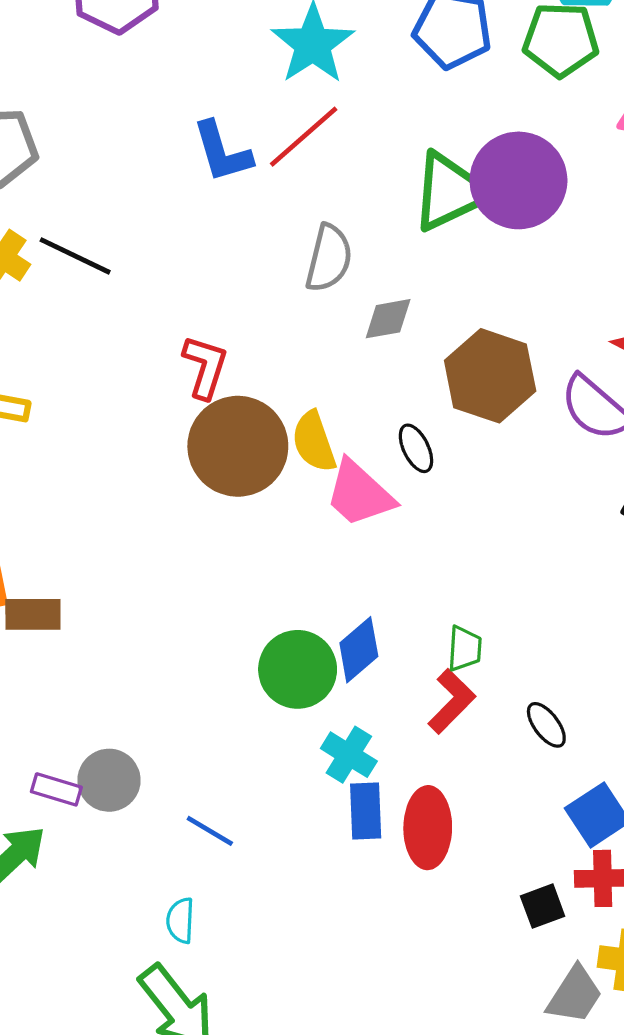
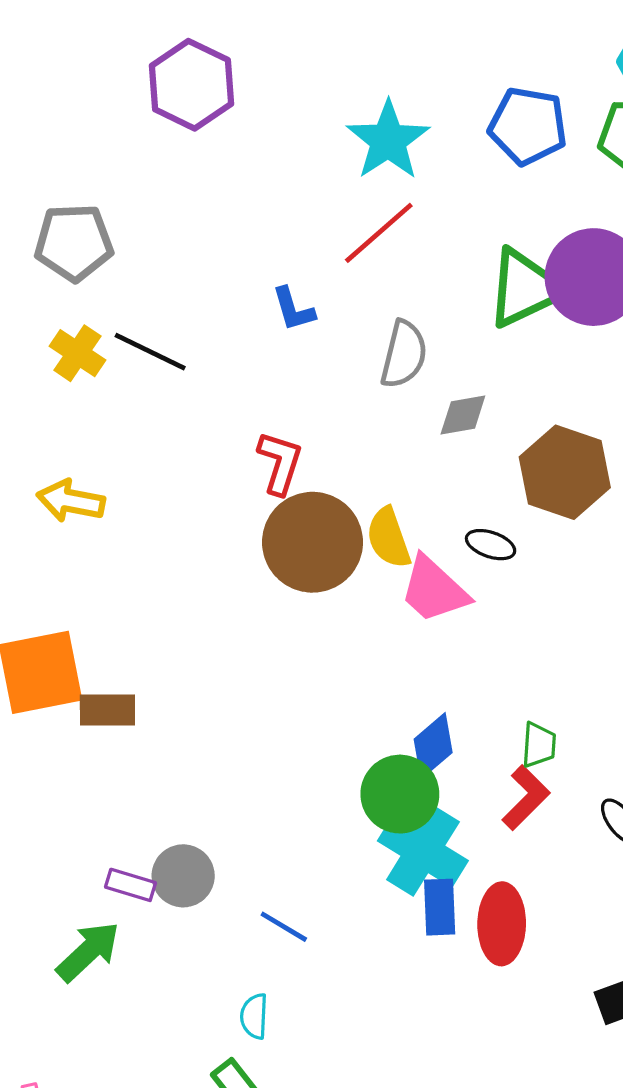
blue L-shape: (222, 152) -> (293, 309), moved, size x0.7
black ellipse: (416, 448) -> (491, 545), turned -45
green circle: (298, 669) -> (400, 794), moved
cyan cross: (349, 755) -> (423, 851), size x1.6

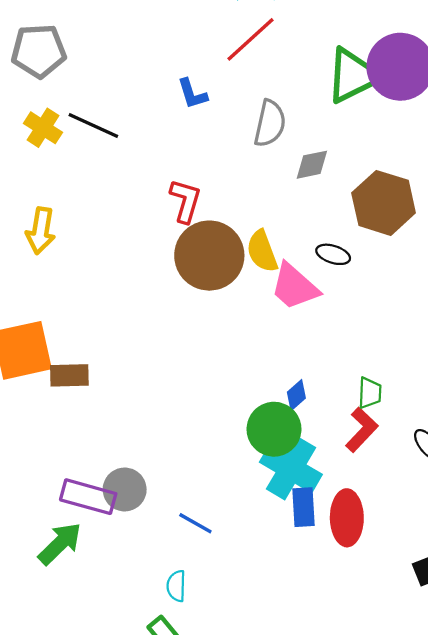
yellow arrow: (71, 501) -> (41, 231), turned -90
blue diamond: (433, 746) -> (296, 395), size x0.7
purple rectangle: (130, 885) -> (88, 497), size x1.6

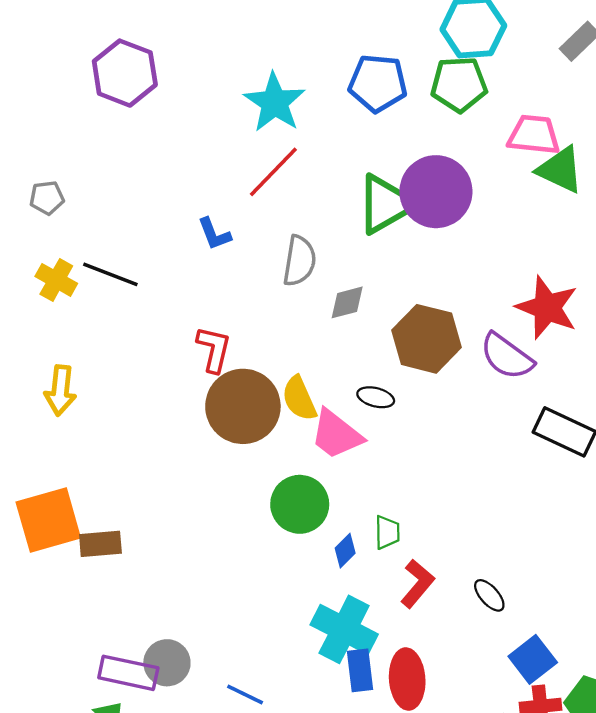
gray pentagon: (39, 51) -> (47, 198), size x0.6
green trapezoid: (370, 393) -> (387, 532), moved
green circle: (274, 429) -> (300, 504), moved

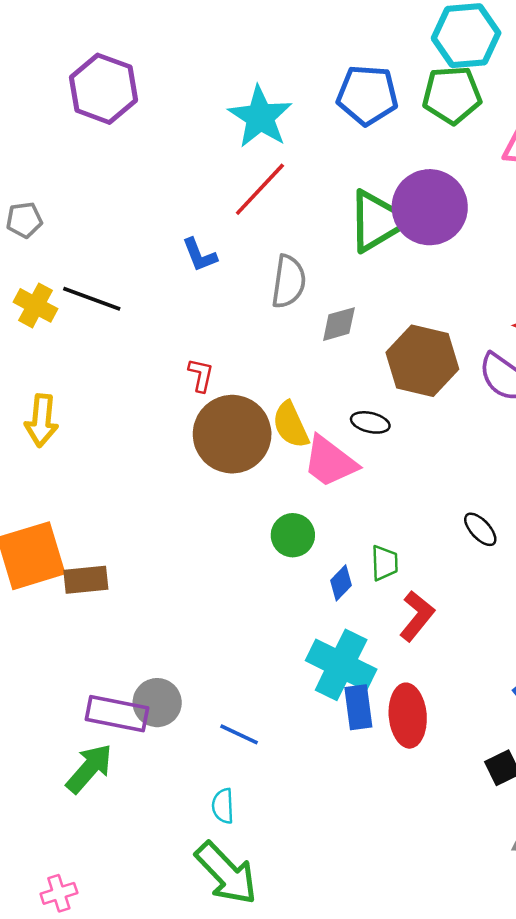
red L-shape: (214, 349) -> (201, 375), size x0.7
green circle: (300, 504) -> (293, 535), size x0.7
black ellipse: (489, 595) -> (480, 529), moved

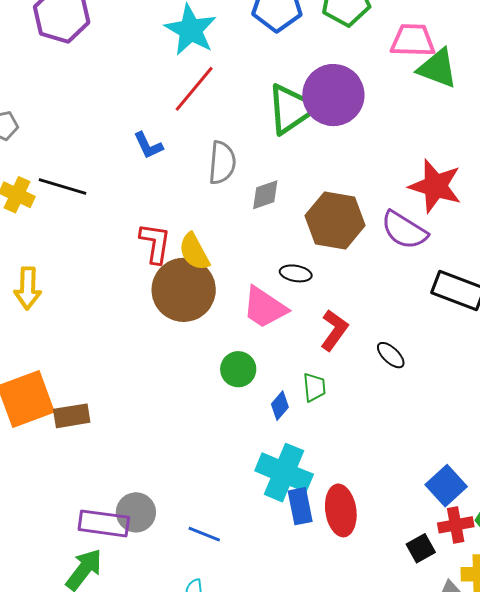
red L-shape: (201, 375) -> (155, 243), size x1.5
yellow semicircle: (291, 425) -> (194, 252), moved
red L-shape: (417, 616) -> (334, 330), moved

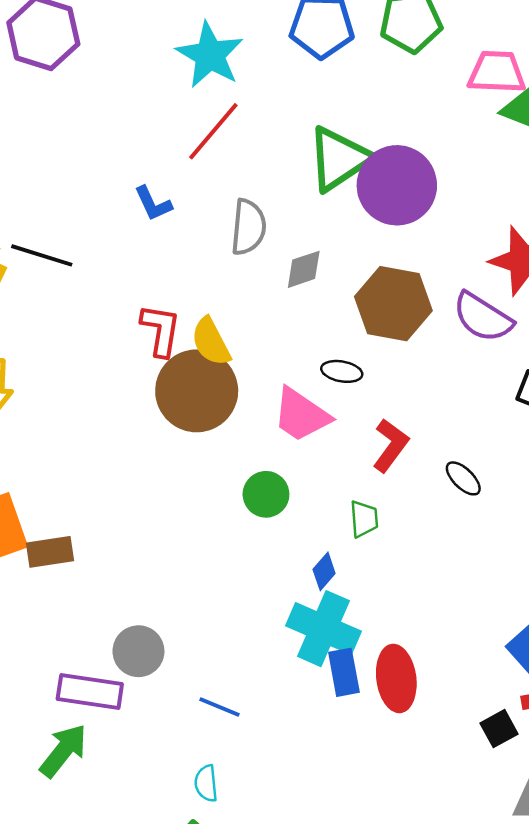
purple circle: (333, 95) -> (397, 185), moved
blue diamond: (280, 406) -> (324, 571), moved
gray circle: (136, 512) -> (138, 651), moved

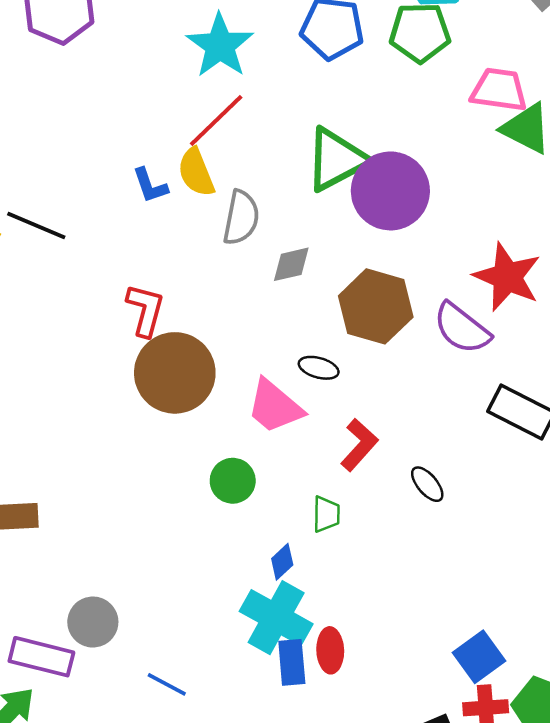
yellow semicircle: (211, 342) -> (196, 172), moved
red ellipse: (396, 678) -> (330, 650), moved, size x0.7

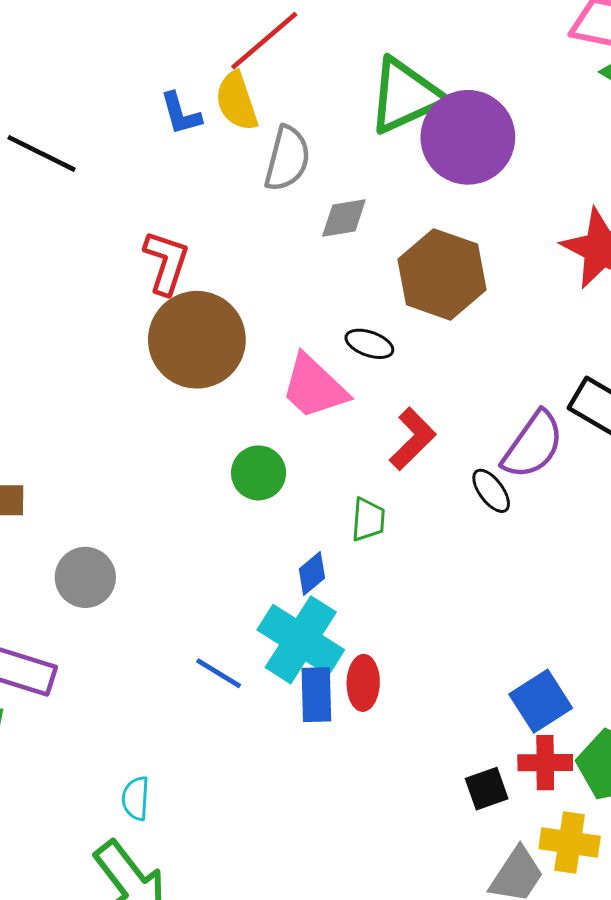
purple semicircle: (462, 328) -> (533, 445), moved, turned -96
gray circle: (93, 622) -> (85, 577), moved
blue line: (167, 684) -> (219, 673), moved

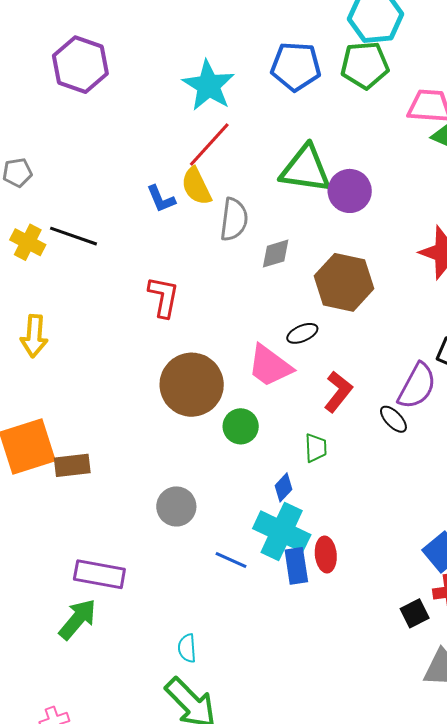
green triangle: (405, 96) -> (306, 169), turned 40
purple circle: (468, 137) -> (350, 191), size x0.7
brown circle: (197, 340) -> (192, 385), moved
black ellipse: (369, 344) -> (302, 333), turned -36
gray circle: (85, 577) -> (176, 506), moved

